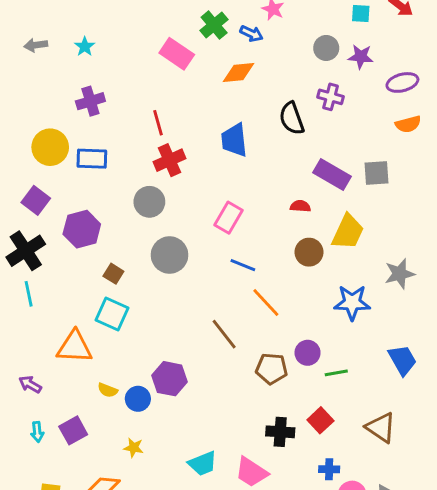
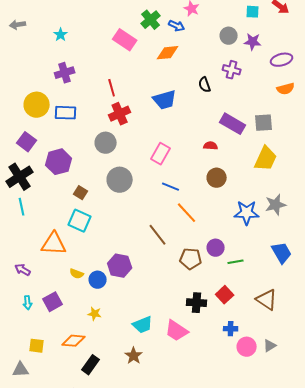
gray arrow: (36, 45) -> (18, 25), moved
black semicircle: (292, 118) -> (205, 85), size x0.7
blue trapezoid: (234, 140) -> (165, 100), turned -100
yellow trapezoid: (348, 232) -> (266, 159), moved
gray star: (400, 274) -> (276, 205), moved

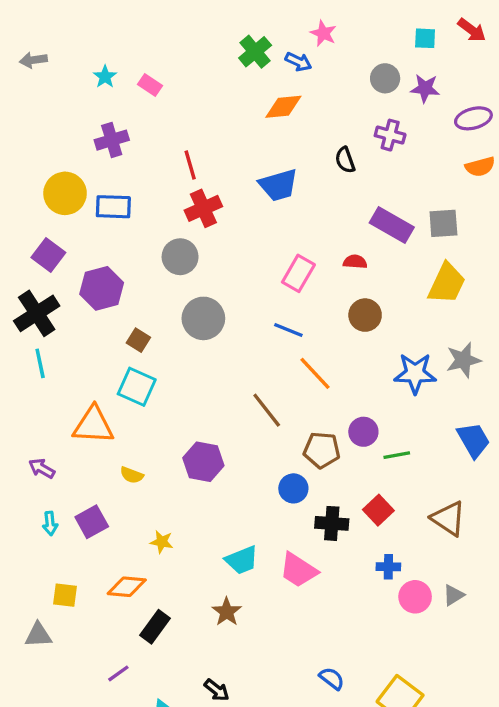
pink rectangle: (125, 40) -> (150, 85), moved, size x0.6
pink rectangle: (161, 154) -> (298, 273), moved
blue circle: (98, 280) -> (293, 488), moved

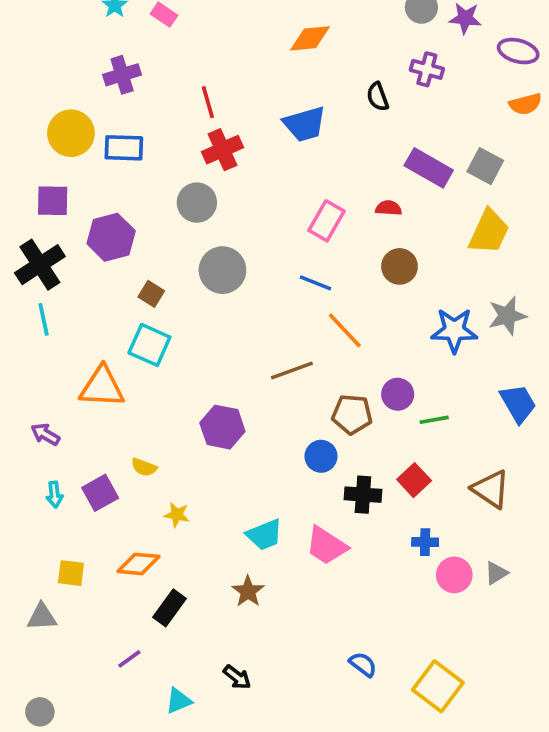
purple ellipse: (473, 118) -> (518, 51), turned 30
gray square: (443, 223) -> (485, 166), turned 32
purple square: (48, 255) -> (53, 201), turned -36
brown line: (267, 410) -> (292, 370), turned -72
yellow semicircle: (132, 475) -> (144, 467), moved

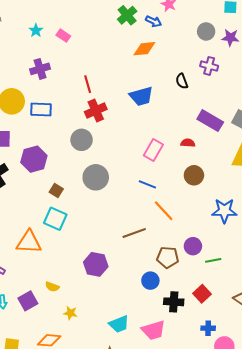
pink trapezoid: (326, 546) -> (153, 330), turned -50

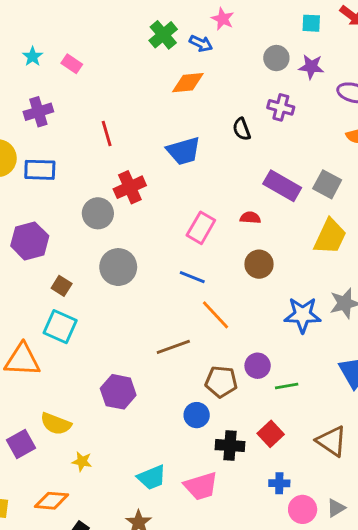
red cross: (96, 110) -> (130, 187), moved
yellow semicircle: (52, 287) -> (56, 424), size x1.5

